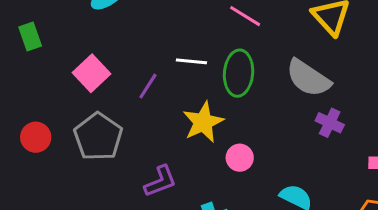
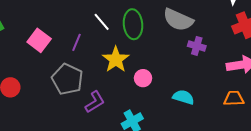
white line: (191, 61) -> (102, 22), turned 54
gray pentagon: (98, 137) -> (67, 79), moved

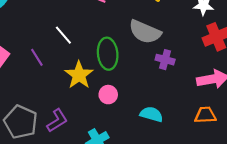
green ellipse: (133, 24) -> (108, 54), moved
purple line: (76, 42) -> (37, 57), turned -54
gray pentagon: (67, 79) -> (21, 122), moved

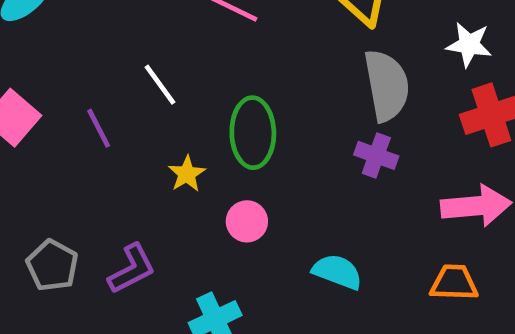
gray semicircle: (145, 32) -> (387, 85), moved, turned -128
yellow star: (79, 75) -> (187, 174), size x0.6
gray pentagon: (21, 122) -> (52, 265), size x0.7

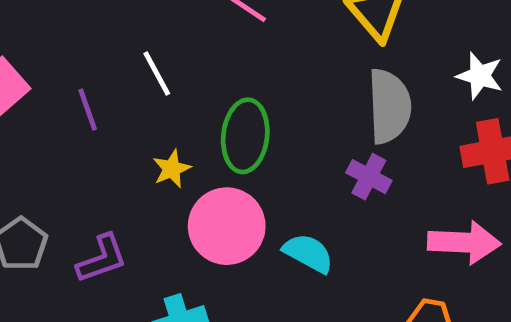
pink circle: (247, 221) -> (227, 226), size x1.8
cyan semicircle: (337, 272) -> (308, 253), moved

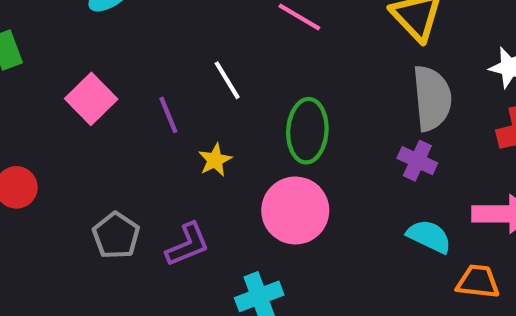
yellow star: (172, 169) -> (215, 160), moved
cyan semicircle: (308, 253) -> (429, 236), moved

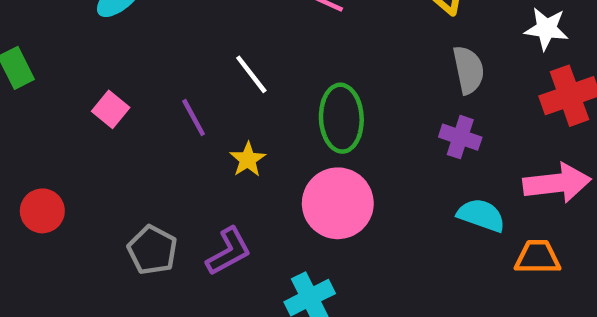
gray semicircle: (432, 98) -> (468, 70), size x0.7
pink square: (91, 99) -> (111, 109), size x0.7

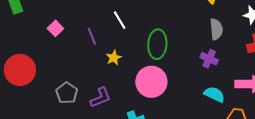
red circle: (42, 211) -> (20, 70), size x1.6

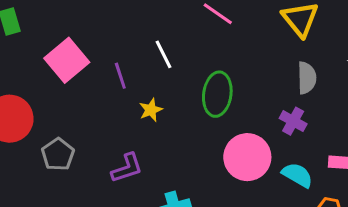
pink square: (55, 28) -> (67, 60), size x1.8
pink circle: (151, 82) -> (247, 157), moved
gray pentagon: (67, 93) -> (58, 154), moved

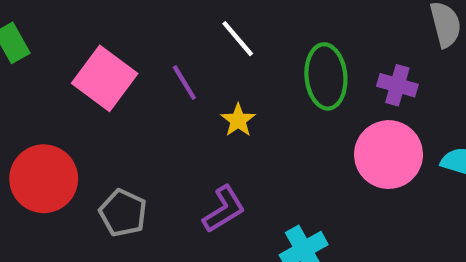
purple cross: (293, 121) -> (397, 85), moved

